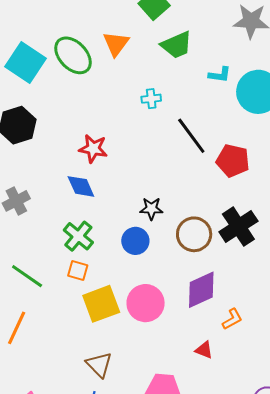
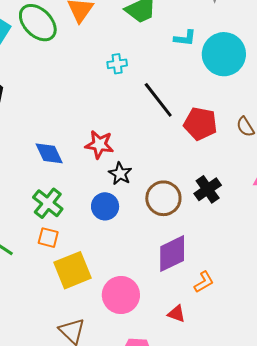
red star: (93, 149) -> (99, 145), moved
black star: (151, 209) -> (120, 174), turned 30
black cross: (238, 227) -> (208, 189), size x0.7
pink circle: (146, 303) -> (121, 295), moved

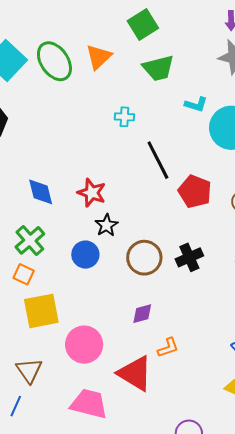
purple diamond: (172, 254) -> (142, 314), size x0.6
red triangle: (176, 314) -> (135, 373), size x2.0

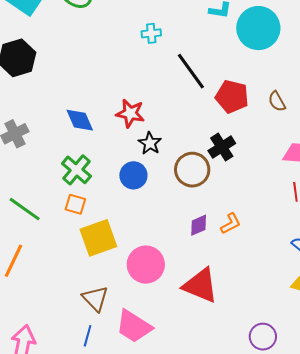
black cross: (189, 257) -> (222, 147), moved
orange L-shape: (168, 348) -> (231, 224), moved
pink trapezoid: (89, 404) -> (134, 326), moved, turned -153

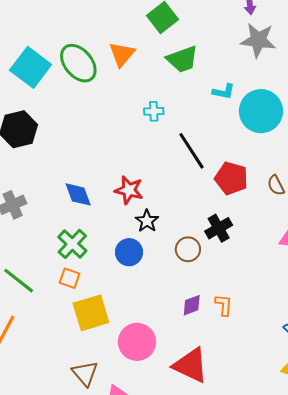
brown circle: (192, 170) -> (188, 249), size x0.7
orange L-shape: (231, 224) -> (224, 305), turned -60

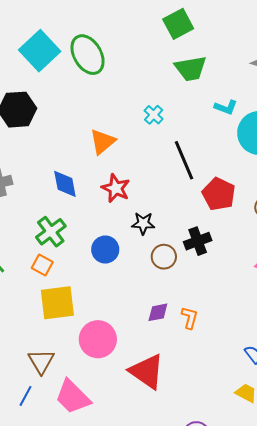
orange triangle: (122, 54) -> (103, 142), moved
cyan cross: (154, 111) -> (154, 115), turned 36
black star: (147, 221) -> (143, 223), moved, turned 30

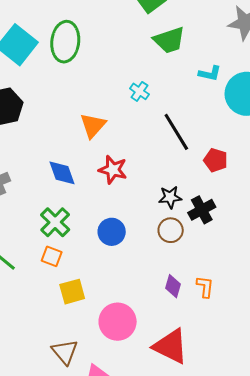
green ellipse: (88, 55) -> (65, 42), turned 45
red pentagon: (219, 194) -> (216, 160), size x0.7
black star: (143, 223) -> (170, 197), moved
yellow square: (57, 303) -> (72, 292), size x0.7
purple diamond: (158, 312) -> (173, 286), turned -55

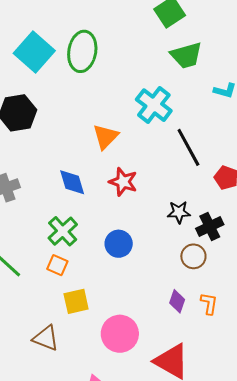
cyan cross: (139, 91) -> (154, 105), size x1.8
brown circle: (171, 230) -> (193, 256), moved
brown triangle: (65, 352) -> (46, 338), moved, turned -32

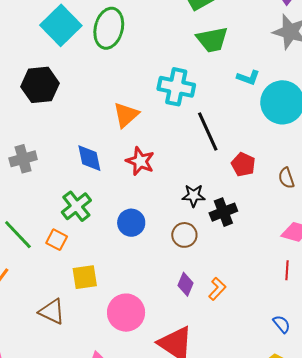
cyan cross: (154, 105) -> (176, 87), turned -30
brown circle: (193, 256) -> (184, 235), moved
orange square: (57, 265) -> (57, 240), moved
orange L-shape: (209, 304) -> (217, 289), turned 30

